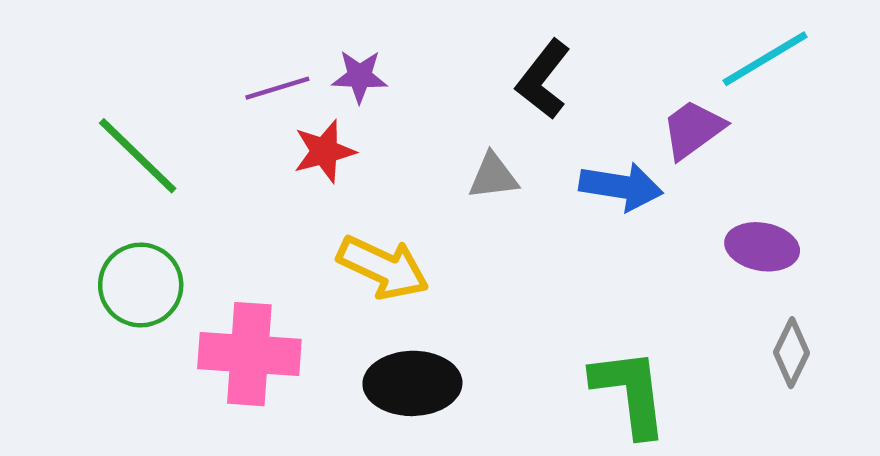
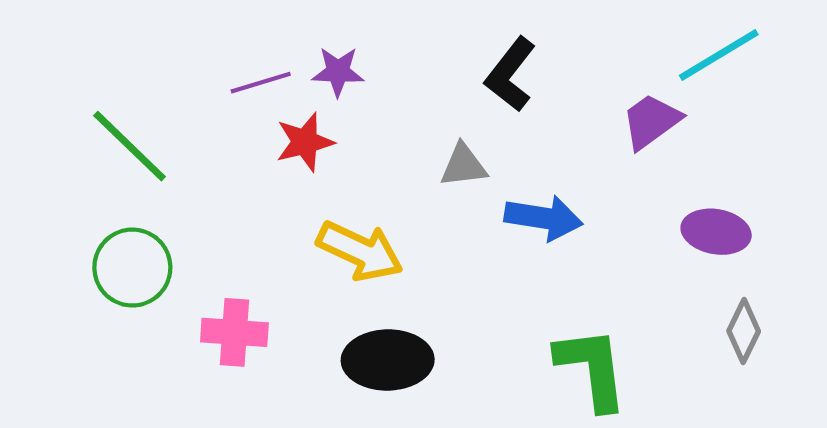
blue arrow: (621, 187) -> (544, 218), moved
pink cross: (249, 354) -> (234, 332), size x0.7

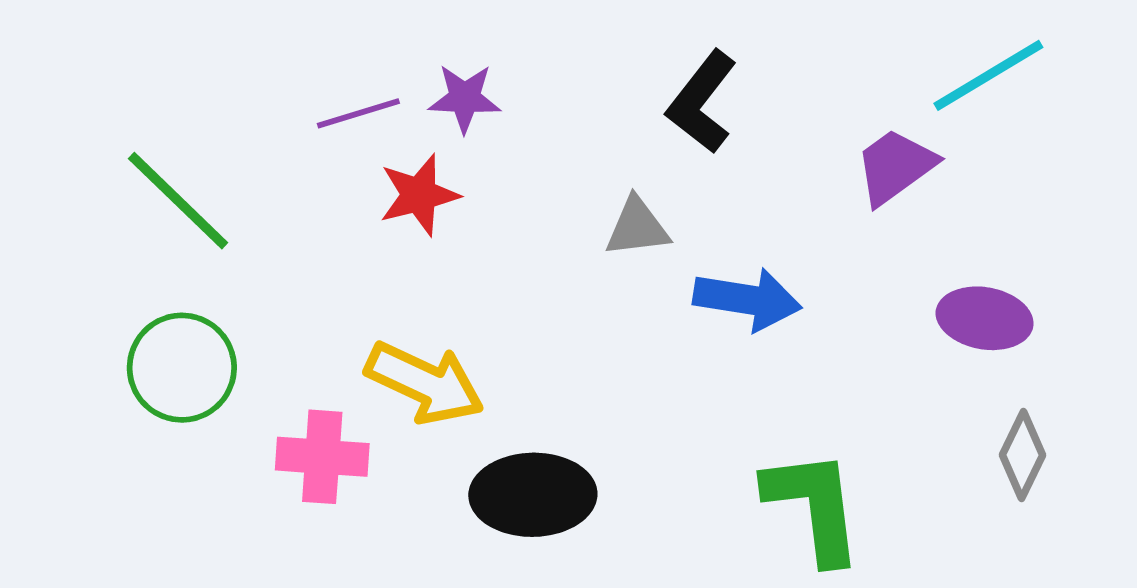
yellow arrow: (360, 251) -> (425, 383), moved

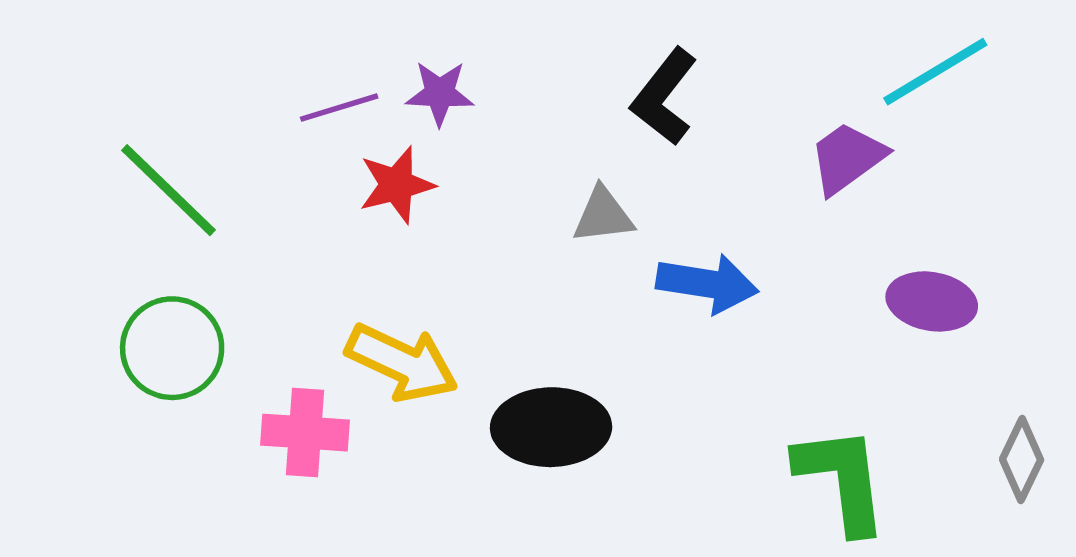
gray diamond: (1023, 455) -> (1022, 460), moved
black ellipse: (533, 495) -> (551, 427), moved
green L-shape: (814, 506) -> (842, 479), moved

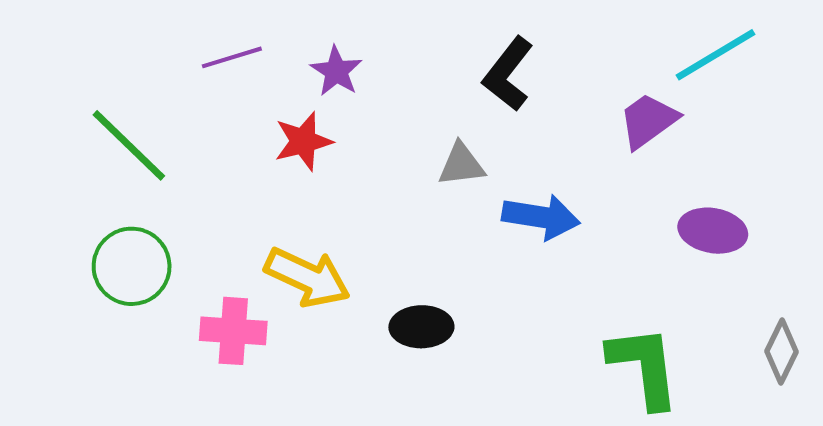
purple star: (440, 93) -> (336, 71), turned 30
purple line: (339, 108) -> (232, 57), moved
black ellipse: (551, 427) -> (421, 327), size x0.7

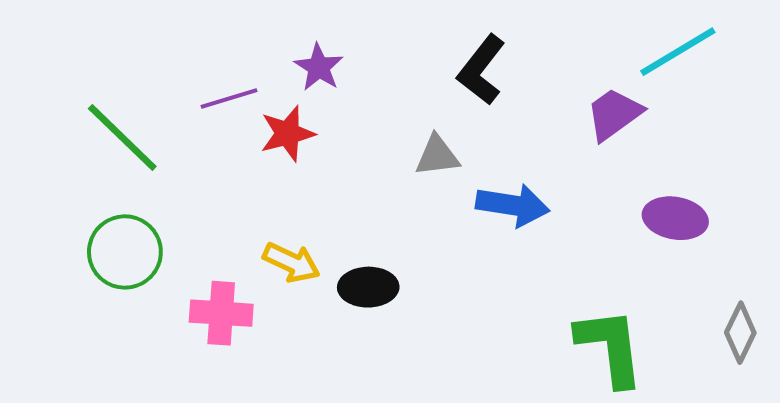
purple line: (232, 57) -> (229, 98), moved
yellow arrow: (307, 277) -> (291, 262), size x0.7
black ellipse: (421, 327) -> (368, 287), moved

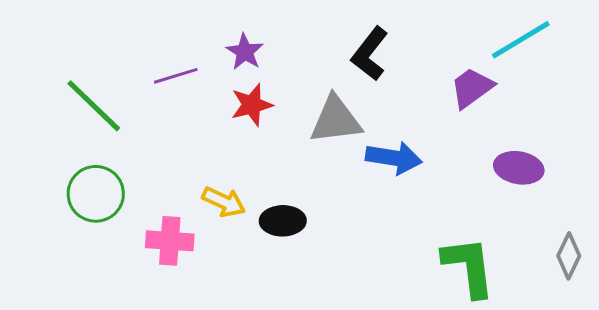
red star: (288, 134) -> (252, 105), moved
gray triangle: (437, 156) -> (336, 120), size x1.5

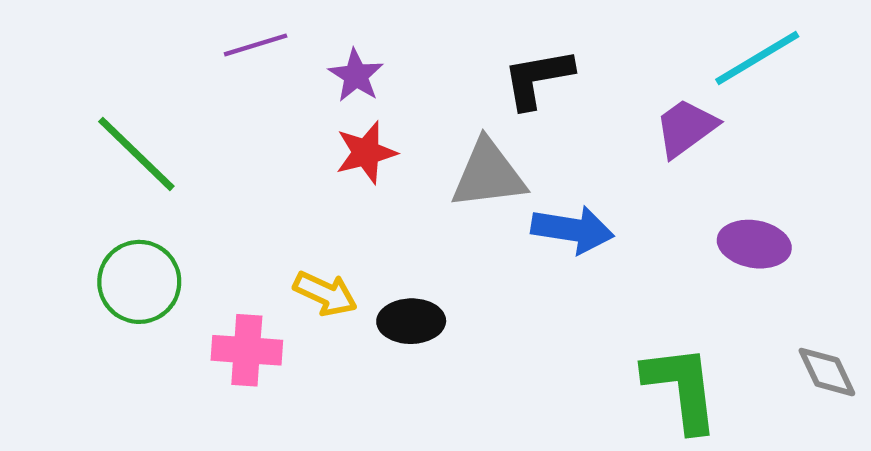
black L-shape: (370, 54) -> (538, 78), turned 42
purple line: (176, 76) -> (256, 45), moved
gray diamond: (569, 256) -> (827, 372), turned -51

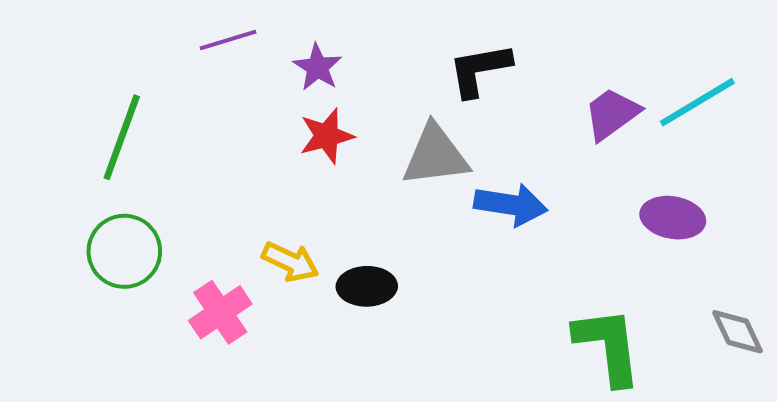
cyan line: (757, 58) -> (697, 102), moved
green line: (136, 154) -> (122, 137), turned 66
pink cross: (247, 350) -> (220, 312), turned -38

